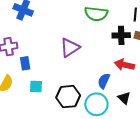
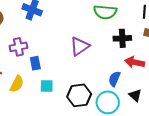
black cross: (121, 35) -> (122, 38), moved

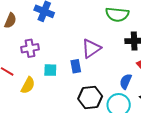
blue rectangle: (35, 63) -> (76, 66), moved
cyan square: (47, 86) -> (50, 70), moved

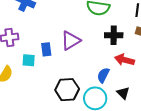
blue rectangle: (76, 66) -> (46, 49), moved

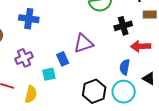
purple triangle: (71, 41) -> (83, 43), turned 30

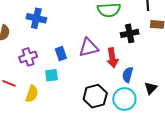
red arrow: (141, 46) -> (112, 58), moved, turned -102
blue rectangle: (63, 59) -> (61, 54), moved
black triangle: (149, 78) -> (151, 88), turned 40

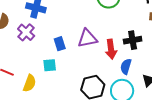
black cross: (130, 33) -> (133, 40), moved
purple cross: (28, 57) -> (26, 32), moved, turned -30

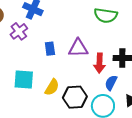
cyan square: (50, 65) -> (24, 79), moved, size x1.5
yellow semicircle: (30, 83) -> (52, 87), moved

